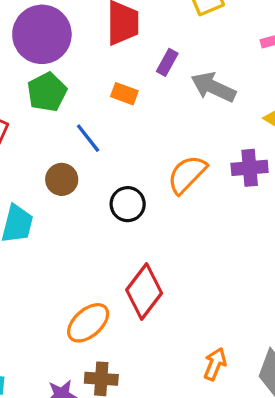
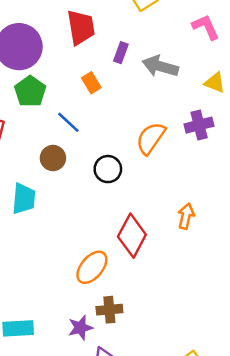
orange rectangle: (124, 94) -> (91, 83), turned 48
orange arrow: (215, 364) -> (186, 216), moved

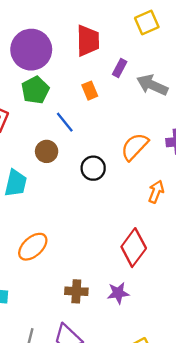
orange arrow: (186, 216) -> (156, 192), moved
red diamond: (132, 236) -> (134, 248), moved
orange ellipse: (92, 267) -> (33, 247), moved
purple star: (80, 328) -> (118, 293), moved

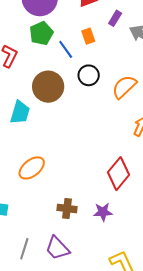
blue line: (65, 122) -> (66, 49), moved
brown circle: (47, 151) -> (48, 87), size x1.6
black circle: (93, 168) -> (89, 75), moved

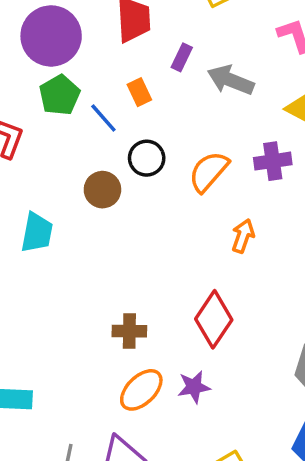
brown circle: (48, 87) -> (102, 190), moved, size x0.7
orange ellipse: (32, 168) -> (141, 390), moved
brown cross: (67, 208) -> (129, 331), moved

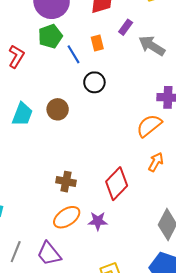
orange semicircle: (209, 172) -> (149, 126), moved
brown circle: (102, 190) -> (58, 109), moved
orange arrow: (243, 236) -> (156, 162), moved

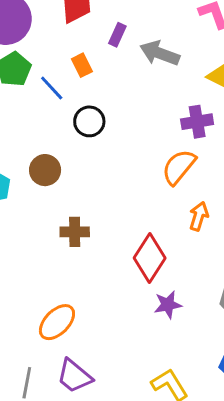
brown cross: (66, 182) -> (75, 232), moved
orange ellipse: (67, 217) -> (57, 322), moved
purple star: (98, 221) -> (168, 305), moved

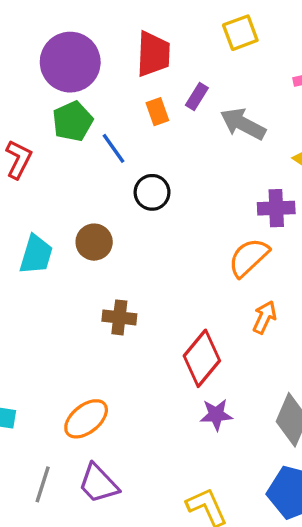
orange rectangle: (82, 65) -> (157, 112), moved

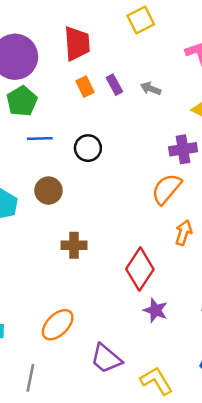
purple rectangle: (197, 97) -> (114, 85), moved, turned -54
gray arrow: (243, 124) -> (151, 89), size x0.6
blue line: (114, 148) -> (40, 138), moved, turned -50
purple star: (216, 415) -> (155, 310), turned 30
purple trapezoid: (98, 484) -> (106, 359), moved

